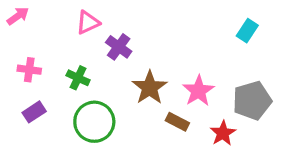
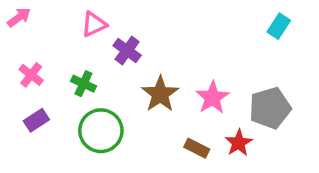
cyan rectangle: (247, 31) -> (279, 26), moved
pink cross: (29, 70) -> (31, 75), turned 30
brown rectangle: (177, 122) -> (197, 148), moved

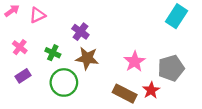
pink triangle: (94, 24) -> (37, 15), moved
cyan rectangle: (279, 26) -> (177, 16), size x1.5
brown star: (160, 94) -> (87, 58), moved, turned -30
brown rectangle: (197, 148) -> (125, 94), size x1.5

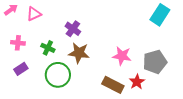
pink cross: (20, 47) -> (18, 43), turned -32
pink star: (135, 62) -> (122, 56), turned -30

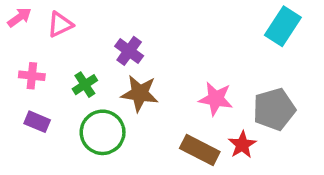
green cross: (48, 48) -> (85, 85), turned 32
purple rectangle: (21, 69) -> (37, 122), turned 56

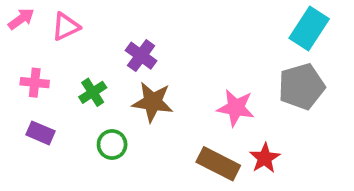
gray pentagon: (274, 109) -> (301, 87), moved
green circle: (103, 132) -> (112, 144), size x0.6

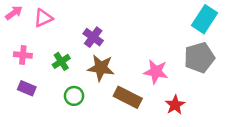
brown rectangle: (218, 164) -> (128, 97), moved

